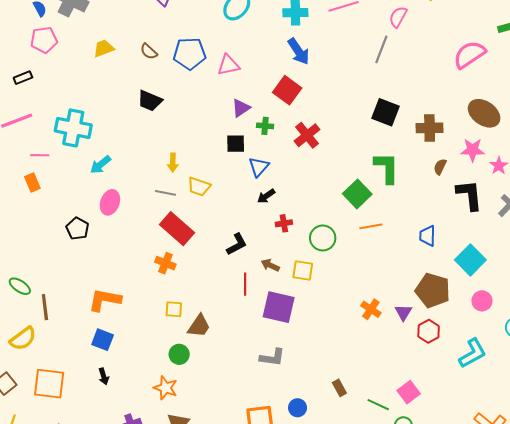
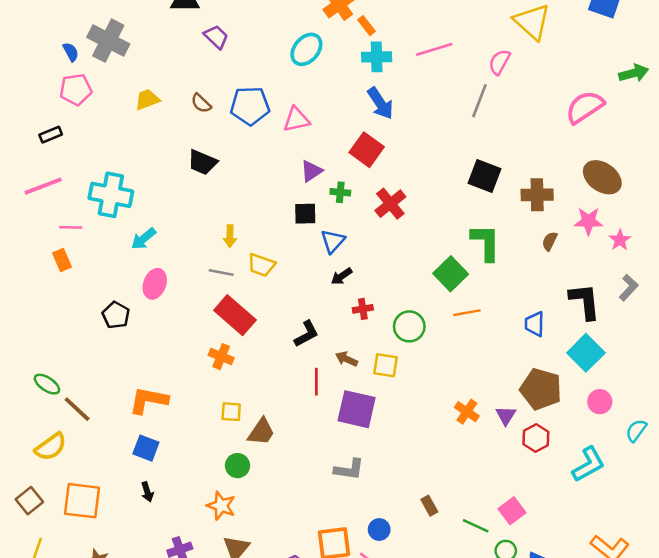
black L-shape: (469, 195) -> (585, 301), moved
brown line: (45, 307) -> (77, 409), turned -40

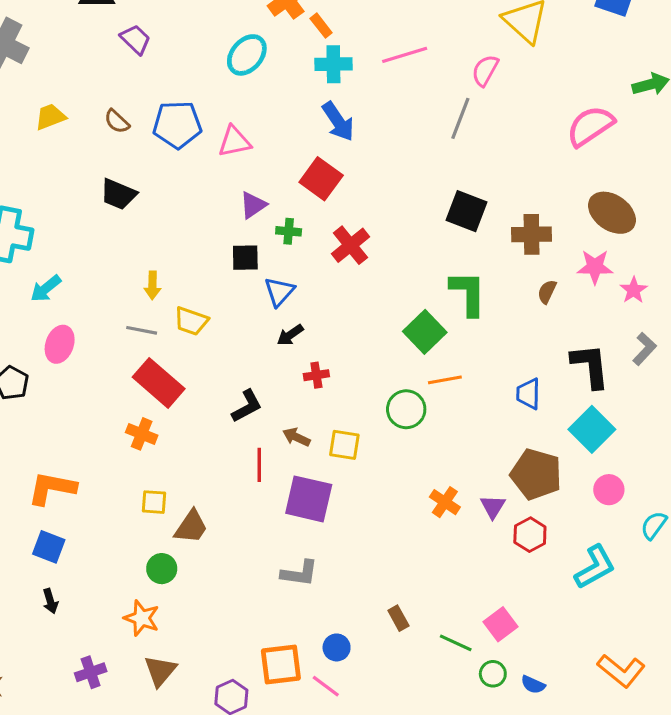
green circle: (409, 326) -> (406, 409), moved

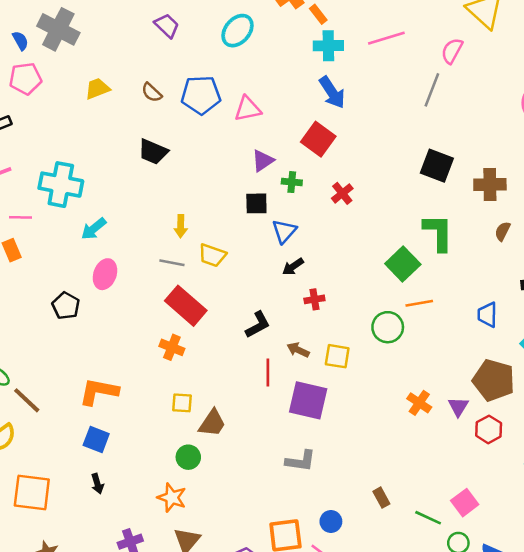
cyan ellipse: (247, 55) -> (238, 31), moved
red cross: (350, 245) -> (342, 193), size x0.7

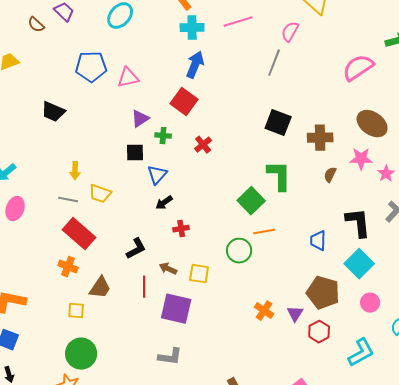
brown semicircle: (152, 92) -> (36, 25), moved
blue arrow: (332, 92) -> (195, 65), turned -124
brown trapezoid: (212, 423) -> (100, 288), moved
green circle: (188, 457) -> (81, 354), size x1.6

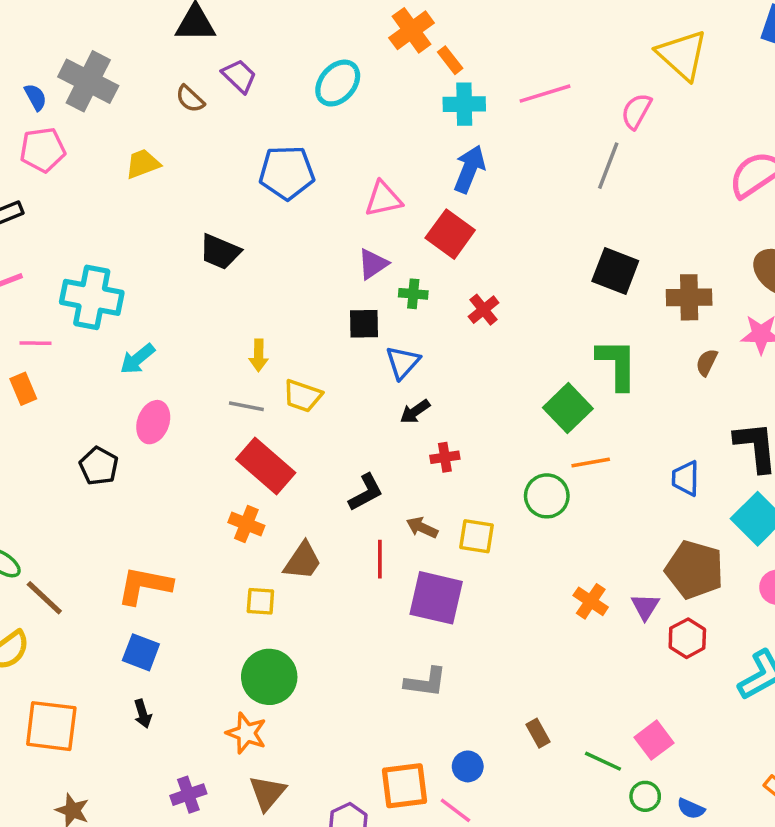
pink triangle: (128, 78) -> (383, 199), moved

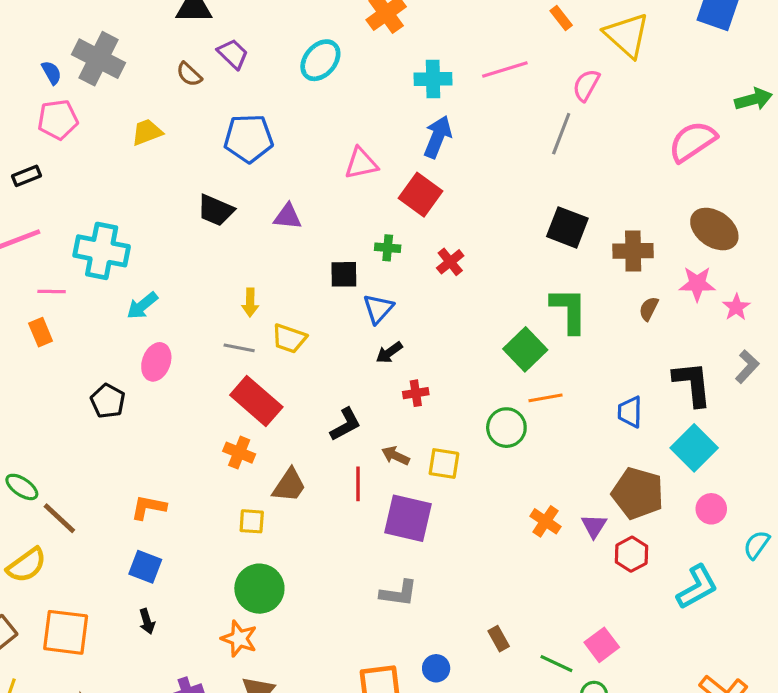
orange rectangle: (450, 60) -> (561, 18), moved
blue pentagon: (287, 173) -> (249, 138), moved
purple triangle: (373, 264) -> (288, 217), moved, turned 40
orange L-shape: (144, 586) -> (148, 507), size x0.7

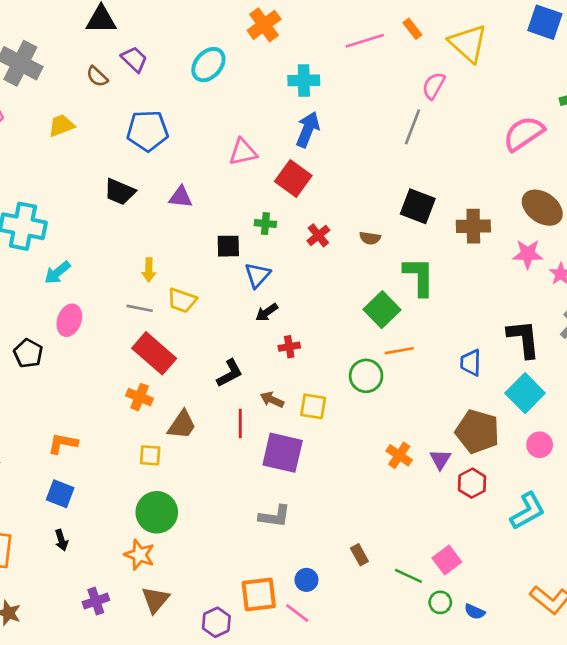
pink line: (505, 70) -> (365, 41), moved
brown semicircle: (649, 309) -> (370, 238), moved, turned -108

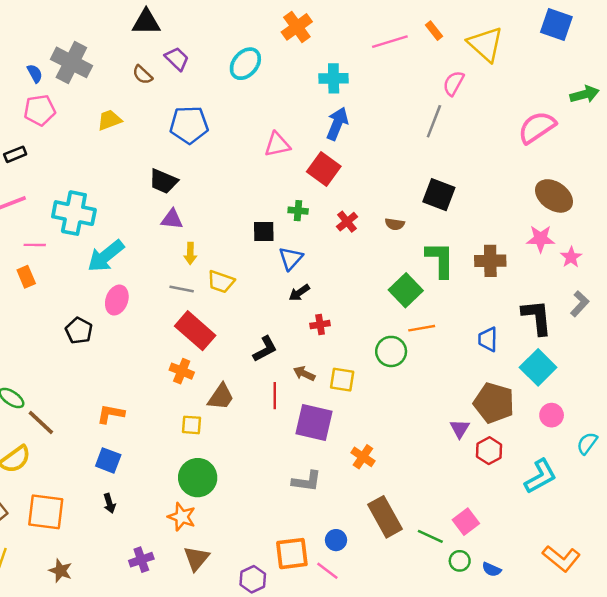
purple triangle: (181, 197) -> (172, 219), moved
brown cross: (473, 226) -> (490, 261), moved
cyan arrow: (57, 273) -> (106, 256), size x1.5
orange cross: (399, 455) -> (363, 457), moved
brown rectangle: (359, 555) -> (385, 517), size x2.0

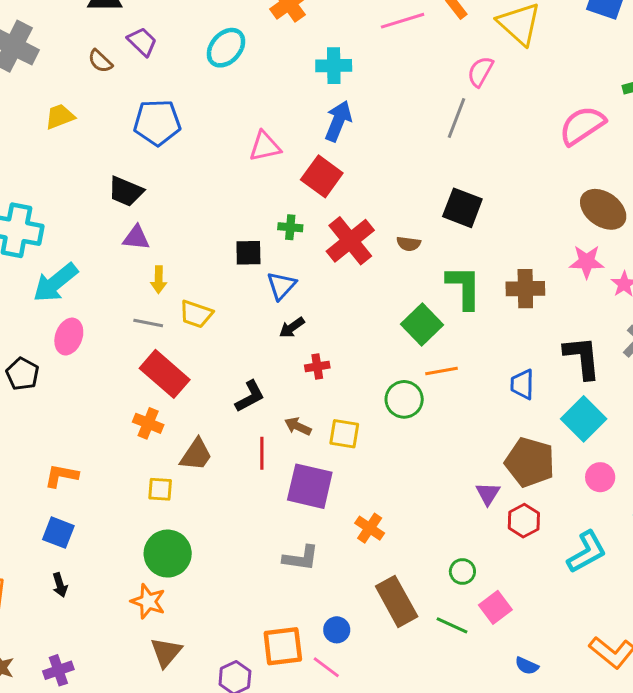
red cross: (347, 222) -> (350, 241), size x1.8
purple cross: (141, 560) -> (58, 670), moved
green circle: (460, 561) -> (462, 571), moved

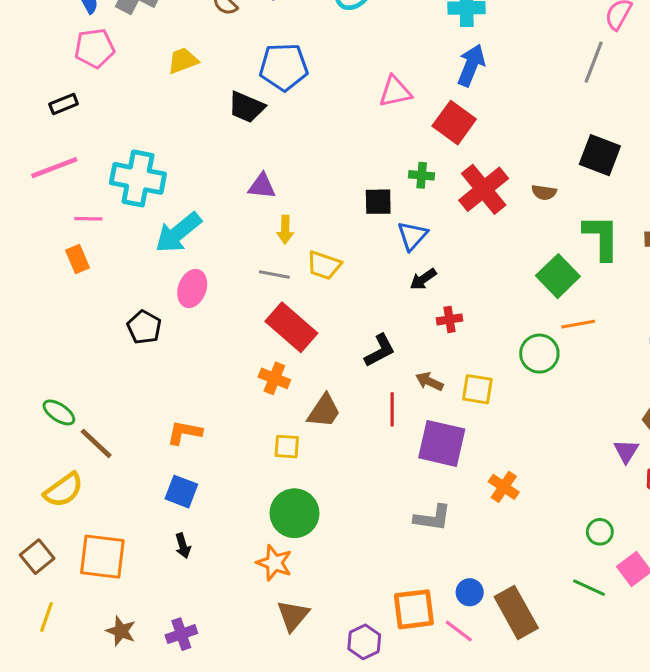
black trapezoid: (126, 191) -> (246, 107), moved
brown rectangle: (397, 601) -> (516, 612), moved

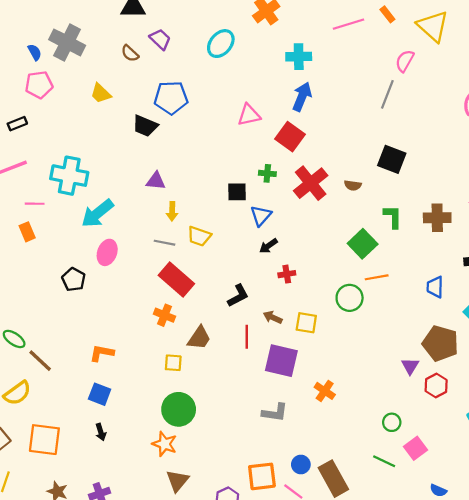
yellow trapezoid: (183, 61) -> (101, 93), turned -115
green L-shape: (601, 237) -> (393, 217), size x0.7

